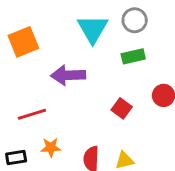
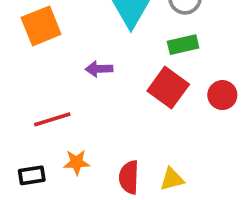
purple arrow: (68, 75) -> (99, 69), size x0.6
red square: (122, 108) -> (168, 88), moved, size x1.5

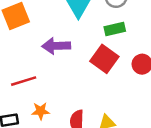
purple arrow: (99, 69) -> (56, 46), size x1.5

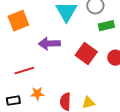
green rectangle: (115, 29) -> (106, 26), moved

